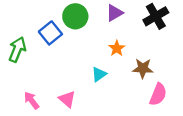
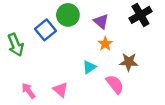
purple triangle: (114, 13) -> (101, 21), moved, turned -49
green arrow: (17, 49) -> (16, 45), turned 135
pink semicircle: (158, 94) -> (115, 84), moved, turned -60

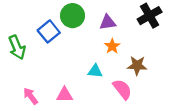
purple triangle: (101, 21) -> (108, 22), turned -49
cyan triangle: (89, 67) -> (95, 71), turned 40
pink triangle: (60, 90) -> (65, 95), turned -42

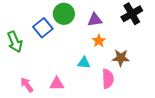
pink semicircle: (122, 89) -> (108, 79), turned 36

